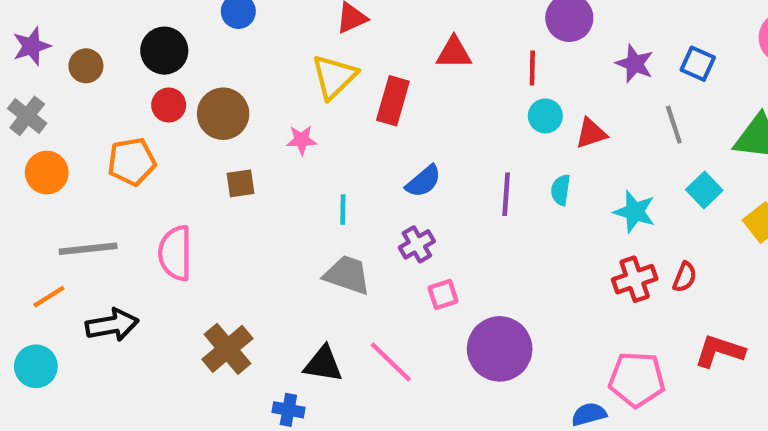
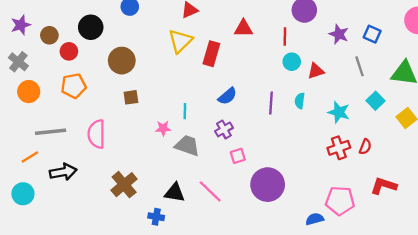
red circle: (169, 105) -> (69, 51), moved
pink star: (301, 140) -> (163, 128), moved

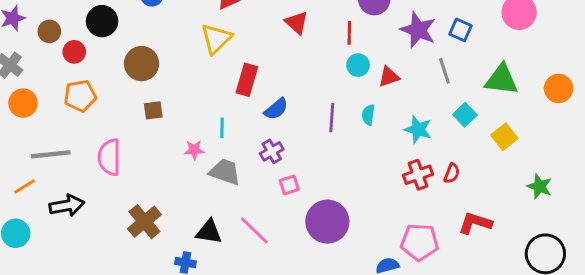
red triangle: (243, 28) -> (297, 23), turned 42
purple star: (339, 34) -> (418, 30), size x1.4
red rectangle: (211, 54) -> (247, 80), moved

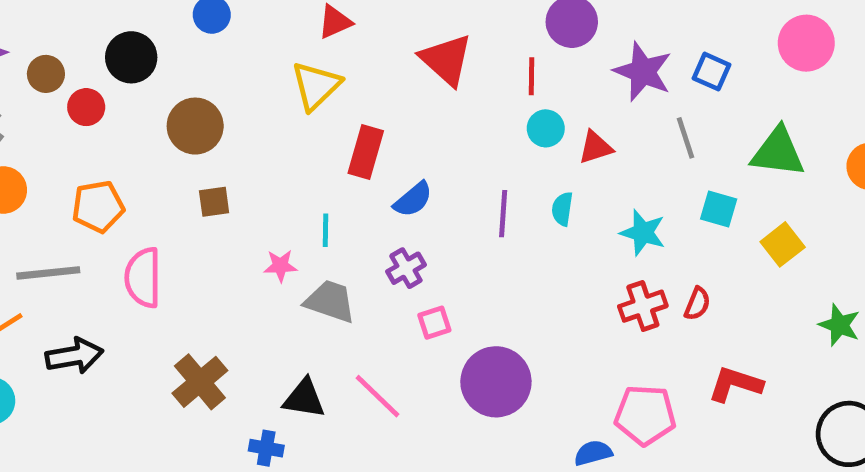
red triangle: (297, 23) -> (446, 60), size x1.4
orange pentagon: (80, 96) -> (98, 207), moved
cyan square: (465, 115) -> (719, 209), turned -30

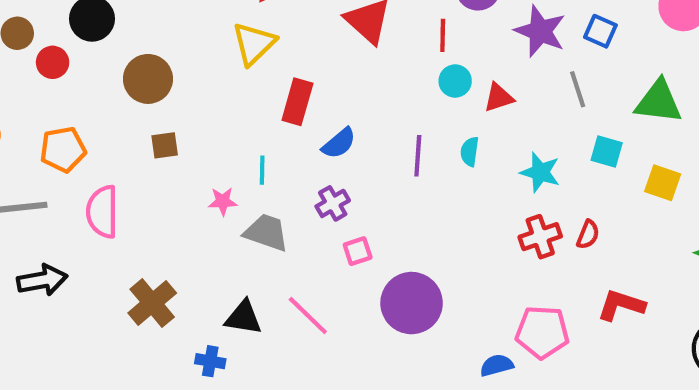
yellow square: (783, 244) -> (663, 183), turned -33

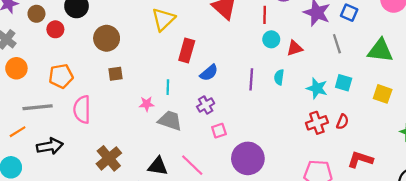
cyan square: (607, 152) -> (344, 83), moved

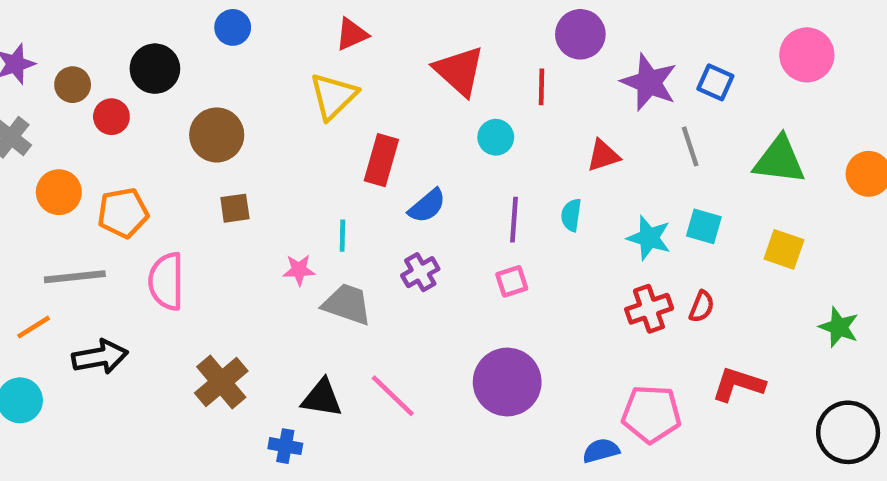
cyan circle: (271, 39) -> (496, 137), moved
orange circle: (16, 68) -> (59, 192), moved
pink square: (219, 131) -> (512, 281), moved

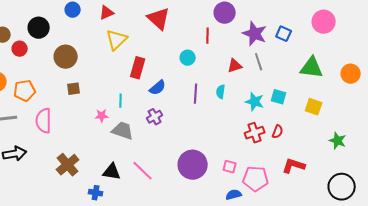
red triangle: (352, 34) -> (107, 13), moved
red triangle: (459, 71) -> (159, 19), moved
gray line: (690, 146) -> (259, 62), moved
pink square: (512, 281) -> (230, 167), moved, turned 32

